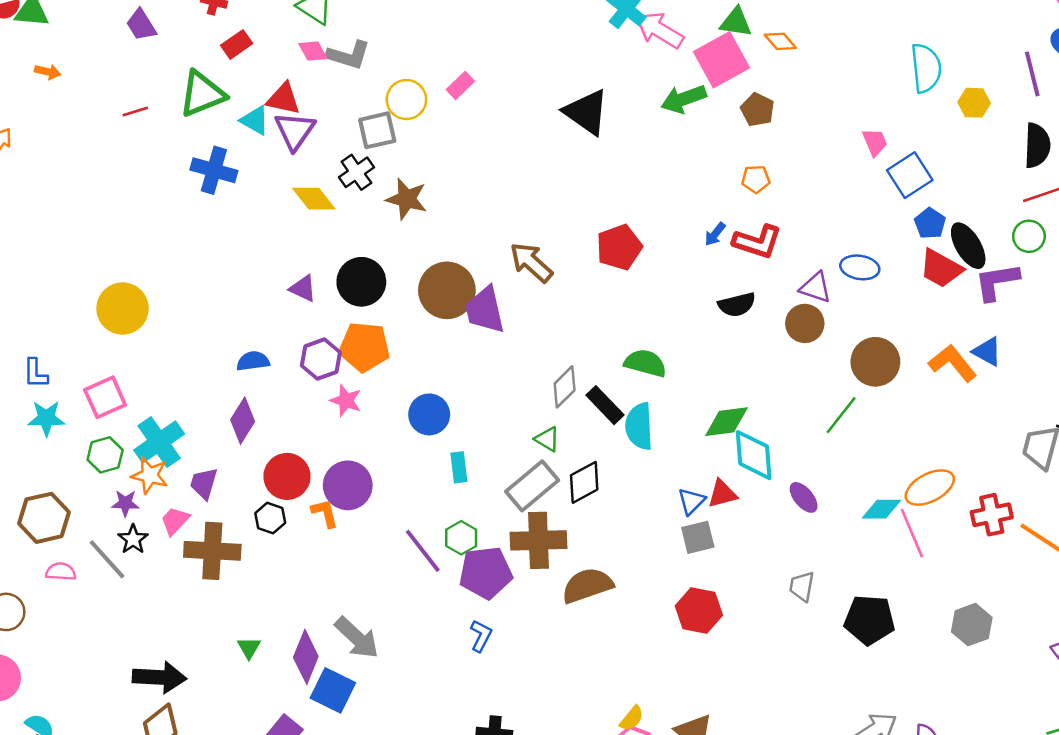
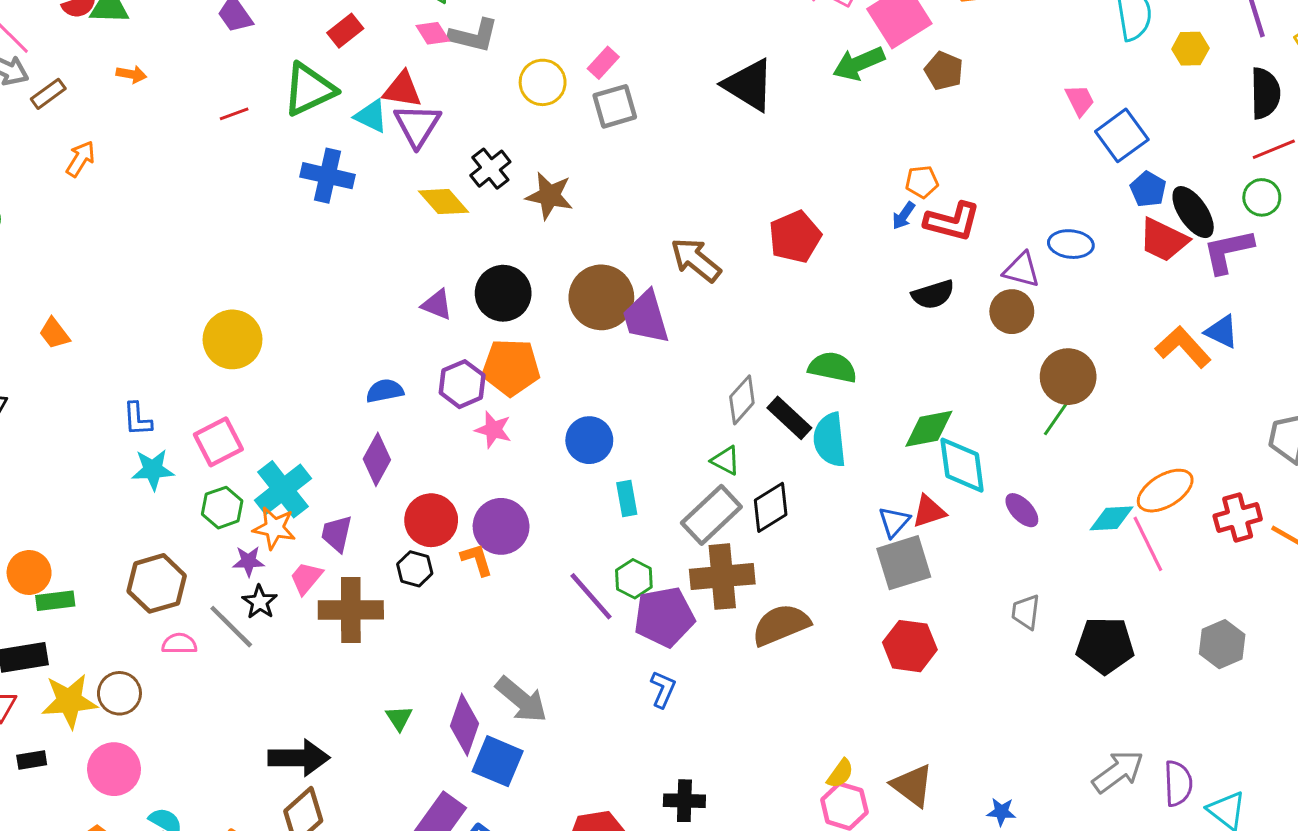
gray square: (377, 130) -> (615, 106), moved
orange pentagon: (756, 179) -> (922, 182), moved
brown circle: (875, 362) -> (1068, 377), moved
gray square: (698, 537) -> (904, 563), size x1.4

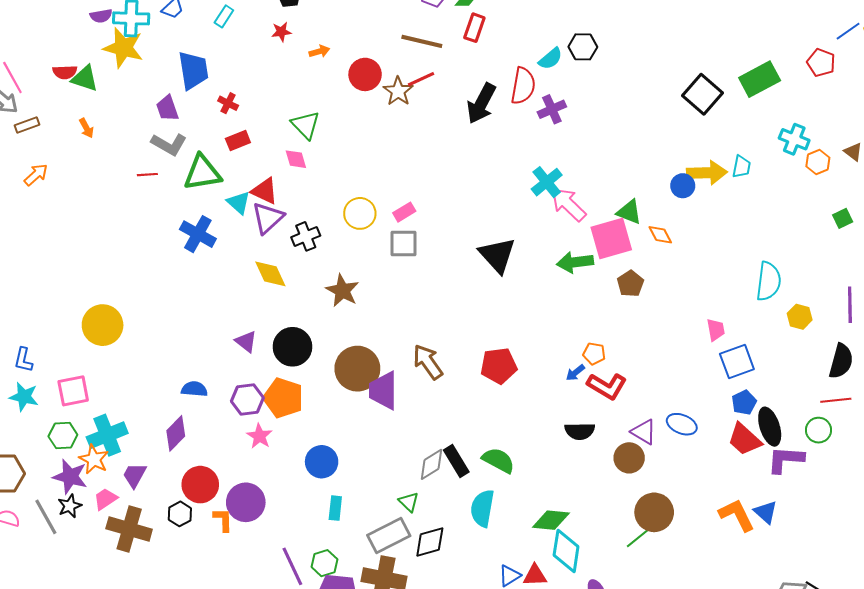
gray L-shape: (474, 36) -> (169, 144), moved
orange arrow: (131, 74) -> (86, 128), turned 36
black cross: (490, 169) -> (306, 236), moved
black rectangle: (789, 418) -> (456, 461), moved
purple star: (249, 561) -> (70, 477), size x1.6

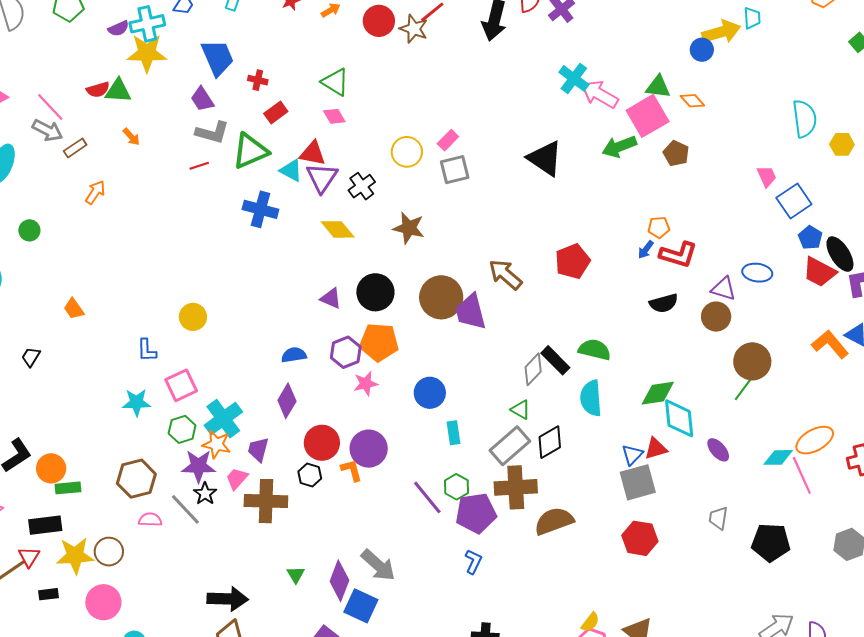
yellow circle: (103, 325) -> (193, 317), size x0.7
blue L-shape: (23, 360) -> (147, 350), moved
pink star: (259, 436) -> (366, 384), turned -30

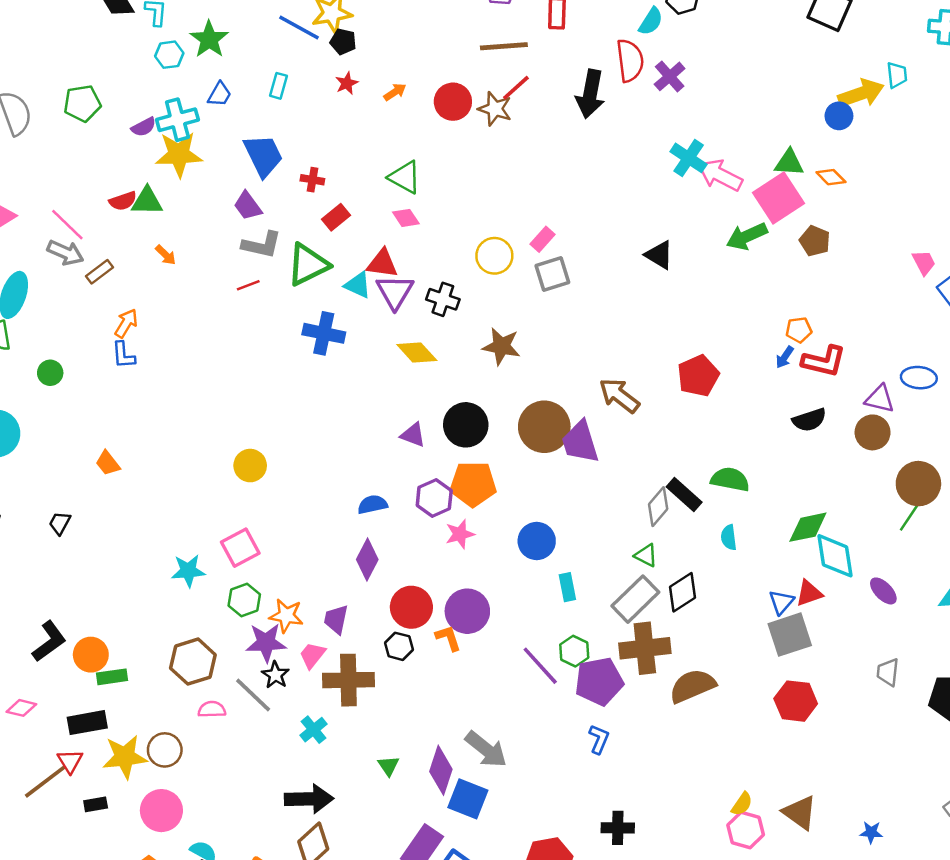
black triangle: (545, 158) -> (659, 255), size x0.7
black cross: (362, 186) -> (443, 299), turned -32
blue L-shape: (147, 350) -> (123, 355), moved
cyan semicircle: (591, 398) -> (729, 537), size x0.6
cyan cross: (223, 419) -> (313, 730), moved, size x0.6

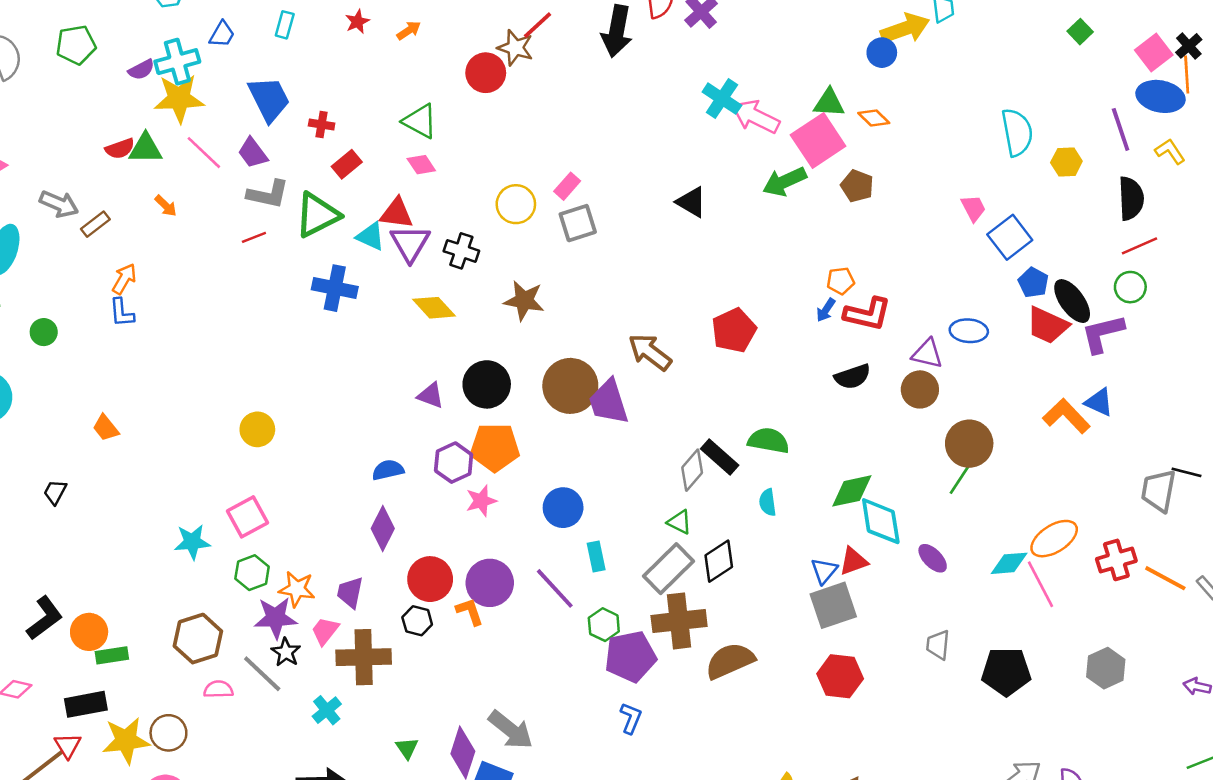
red circle: (453, 102) -> (486, 73), moved
pink line: (67, 225) -> (204, 153), moved
purple line: (540, 666) -> (555, 588), moved

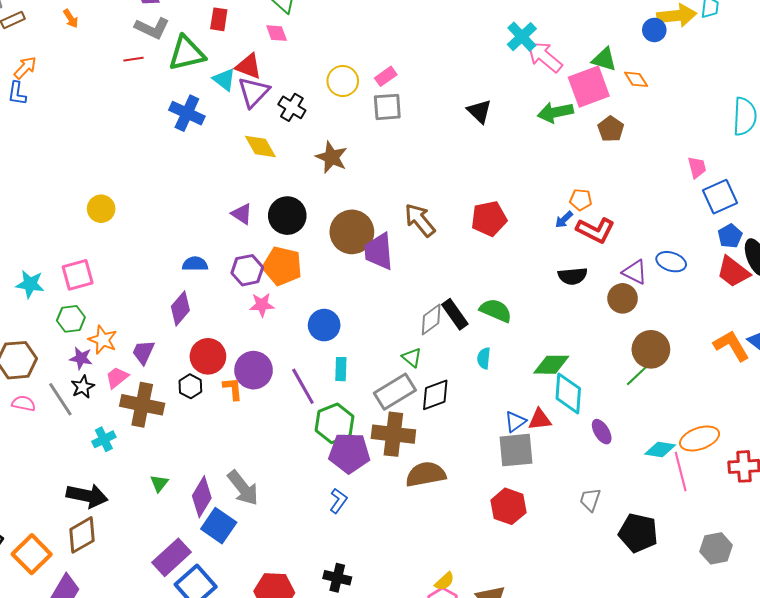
red rectangle: (347, 164) -> (219, 19), turned -55
purple star: (276, 618) -> (81, 358), size x0.7
green hexagon: (604, 625) -> (334, 423), size x1.5

